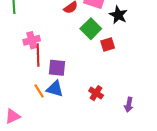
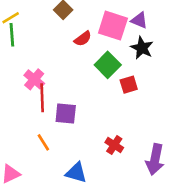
pink cross: (32, 40) -> (34, 79), turned -35
blue triangle: (55, 89) -> (76, 173), moved
purple arrow: (129, 105) -> (155, 159), size x1.6

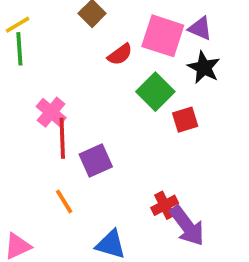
purple square: (66, 113) -> (96, 161), turned -30
red cross: (114, 145) -> (165, 205), turned 30
purple arrow: (155, 159) -> (187, 226), moved, turned -48

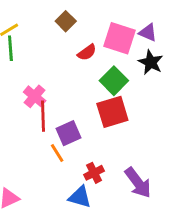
red square: (185, 120) -> (112, 112), moved, size x1.6
orange line: (64, 202) -> (57, 153), moved
red cross: (165, 205) -> (94, 173), moved

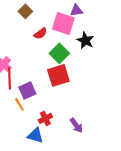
purple triangle: (148, 33) -> (76, 10), moved, turned -32
purple arrow: (138, 183) -> (76, 125), size x0.7

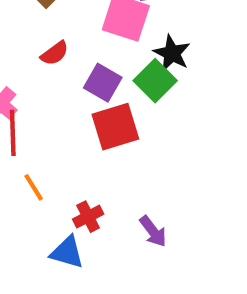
red semicircle: (40, 33) -> (55, 53), moved
green square: (59, 53) -> (155, 81), moved
purple square: (27, 90) -> (103, 83), moved, turned -36

